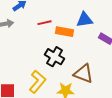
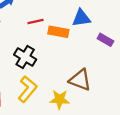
black cross: (54, 57) -> (25, 57), moved

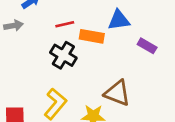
black cross: (25, 57) -> (63, 55), moved

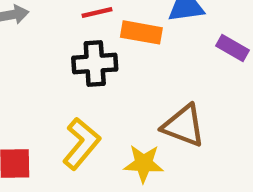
black cross: (63, 55) -> (95, 64), turned -35

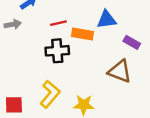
brown triangle: (184, 126) -> (120, 71), moved

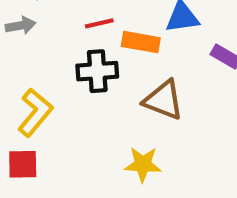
brown triangle: (120, 71) -> (164, 100), moved
yellow L-shape: (50, 94) -> (35, 113), moved

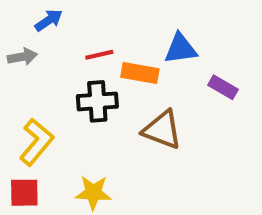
yellow star: (143, 164) -> (93, 193), moved

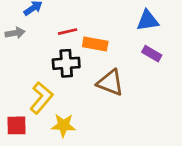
blue triangle: (180, 49) -> (148, 21), moved
yellow L-shape: (36, 142) -> (41, 98), moved

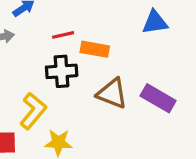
purple rectangle: (152, 54) -> (158, 98), moved, size x1.5

